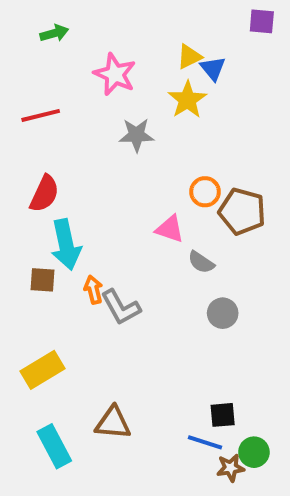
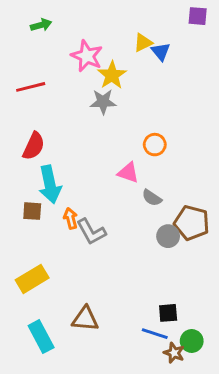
yellow star: (187, 100) -> (112, 75), moved
brown pentagon: (242, 211) -> (192, 223), moved
brown star: (230, 468) -> (174, 353), turned 30

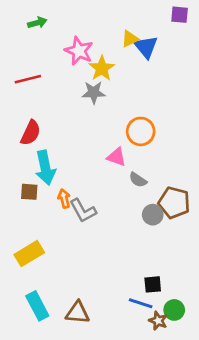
blue triangle: (161, 52) -> (146, 47), size x1.4
orange circle: (155, 145) -> (141, 131), size x1.4
brown triangle: (85, 319) -> (78, 313), moved

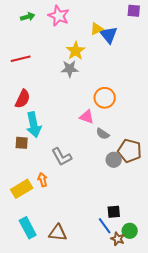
pink star: (79, 51) -> (59, 16), moved
orange arrow: (64, 199) -> (43, 180), moved
blue line: (141, 303) -> (105, 226), turned 36

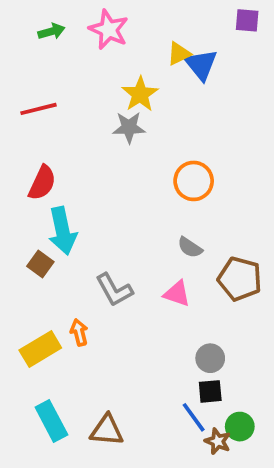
pink triangle: (87, 117) -> (177, 294), moved
brown square: (22, 143) -> (40, 264), turned 32
gray circle: (114, 160) -> (210, 358), moved

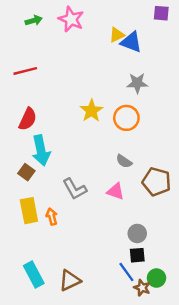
blue triangle: (201, 65) -> (131, 42), turned -30
yellow star: (140, 94) -> (91, 111), moved
gray star: (129, 127) -> (137, 83), moved
yellow rectangle: (40, 349) -> (29, 211), moved, turned -70
brown triangle: (107, 430) -> (70, 280), turned -30

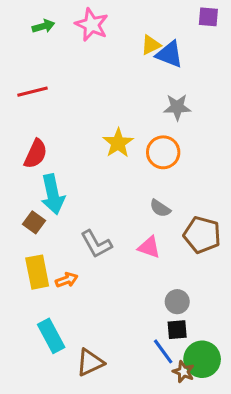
orange arrow: (52, 217) -> (67, 280), turned 84
cyan rectangle: (34, 274) -> (51, 336), moved
green circle: (156, 278) -> (202, 359), size x1.5

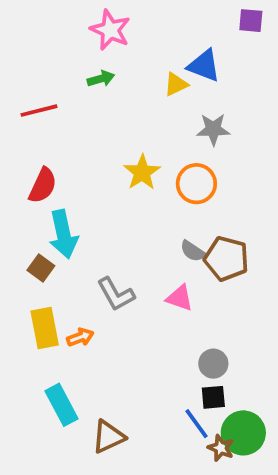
green arrow: (43, 26) -> (101, 79), moved
yellow triangle: (151, 45) -> (176, 84), moved
brown pentagon: (202, 235) -> (226, 259), moved

